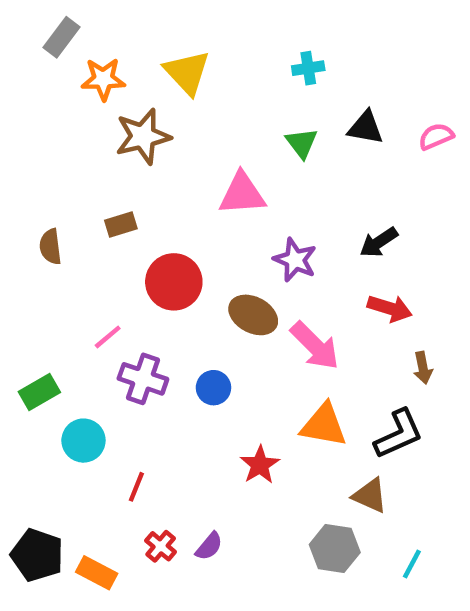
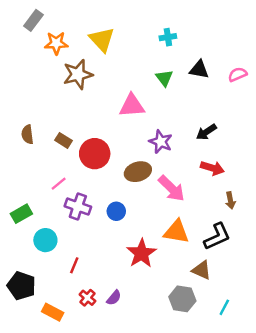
brown rectangle: (121, 225) -> (63, 140), moved, turned 49
brown ellipse: (253, 315) -> (138, 172), turned -45
red star: (260, 465) -> (141, 253), size x1.4
black pentagon: (37, 555) -> (21, 286), moved

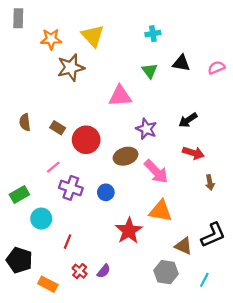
gray rectangle: (33, 20) -> (18, 18), moved, turned -36
black L-shape: (217, 236) -> (213, 235), moved

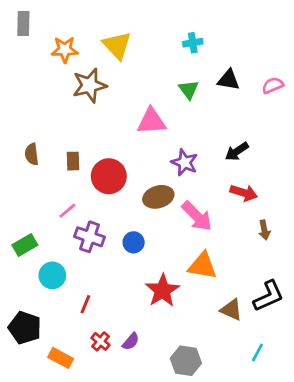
brown rectangle: (58, 128) -> (73, 161), turned 56
gray hexagon: (166, 272) -> (186, 361), moved

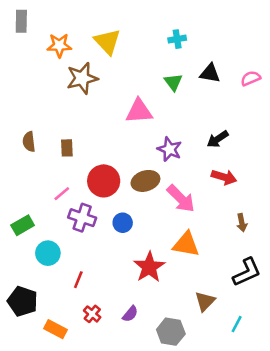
red circle: (109, 176) -> (104, 181), moved
brown arrow: (264, 230) -> (242, 223), moved
brown triangle: (231, 310) -> (205, 301), moved, turned 50
purple semicircle: (131, 341) -> (130, 314), moved

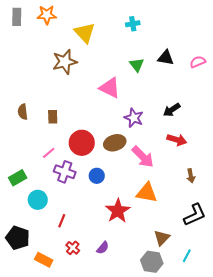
cyan cross: (177, 39) -> (133, 24), moved
orange star: (59, 45) -> (47, 15), moved
pink triangle: (139, 111) -> (110, 88), turned 30
gray hexagon: (171, 332) -> (152, 262), moved

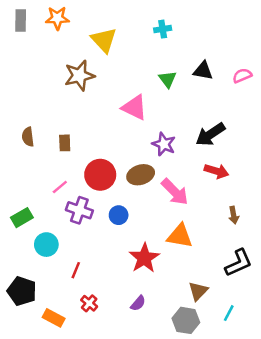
black arrow: (172, 110) -> (210, 134), size x1.4
purple semicircle: (103, 248) -> (138, 303), moved

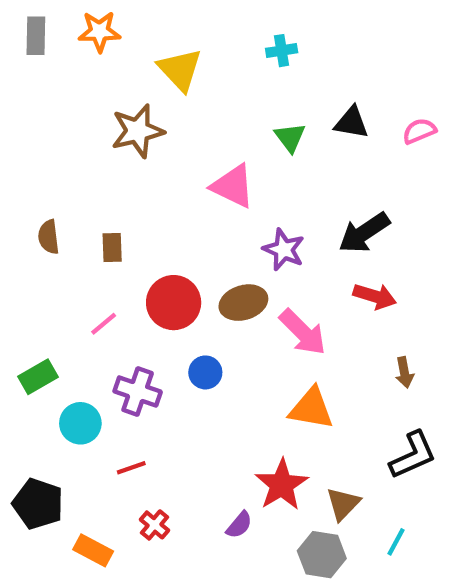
purple cross: (79, 210) -> (138, 392), moved
red star: (144, 258) -> (282, 485), moved
red line: (76, 270) -> (131, 468), turned 49

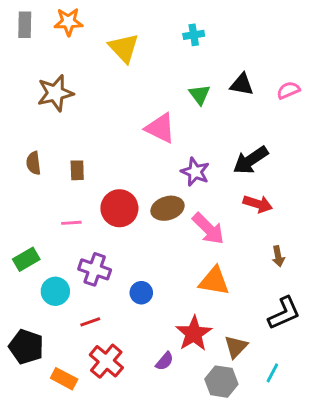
brown star: (138, 131) -> (55, 93), moved
pink line: (104, 324) -> (71, 223), turned 36
blue circle: (205, 372) -> (141, 293), moved
red cross: (155, 525) -> (106, 361), size x1.6

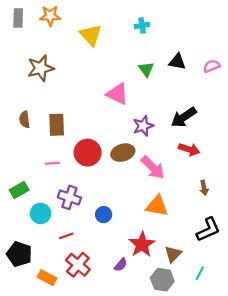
brown rectangle: (77, 170) -> (57, 125), size x1.5
purple star: (195, 172) -> (143, 126), turned 30

